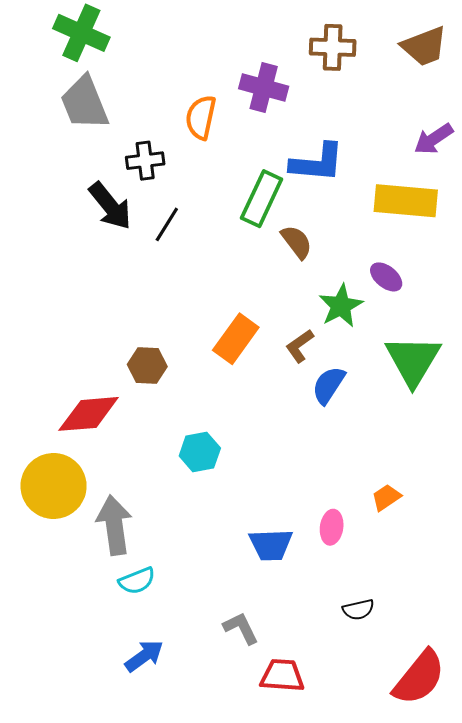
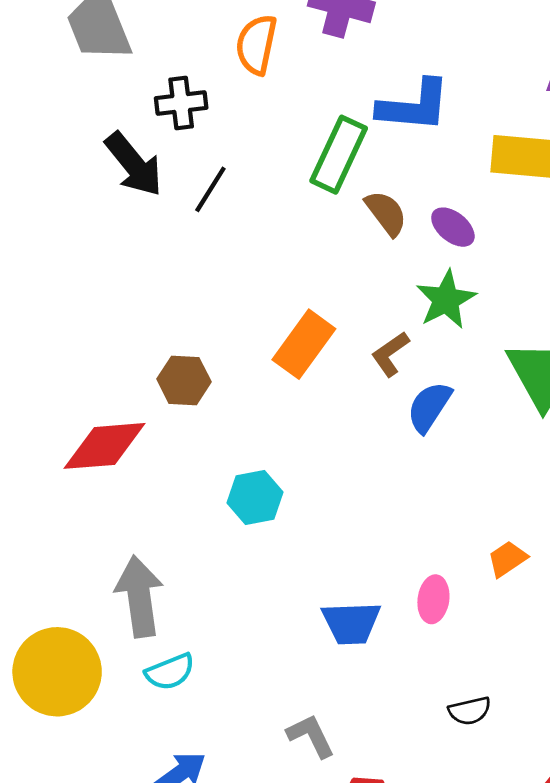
purple ellipse: (386, 277) -> (453, 227), moved
yellow circle: (54, 486) -> (57, 672), moved

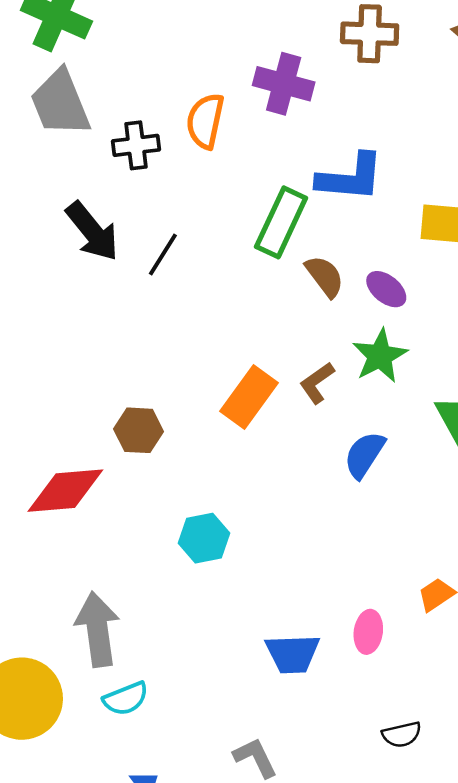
black cross: (181, 103) -> (136, 145), moved
brown L-shape: (390, 354) -> (317, 383), moved

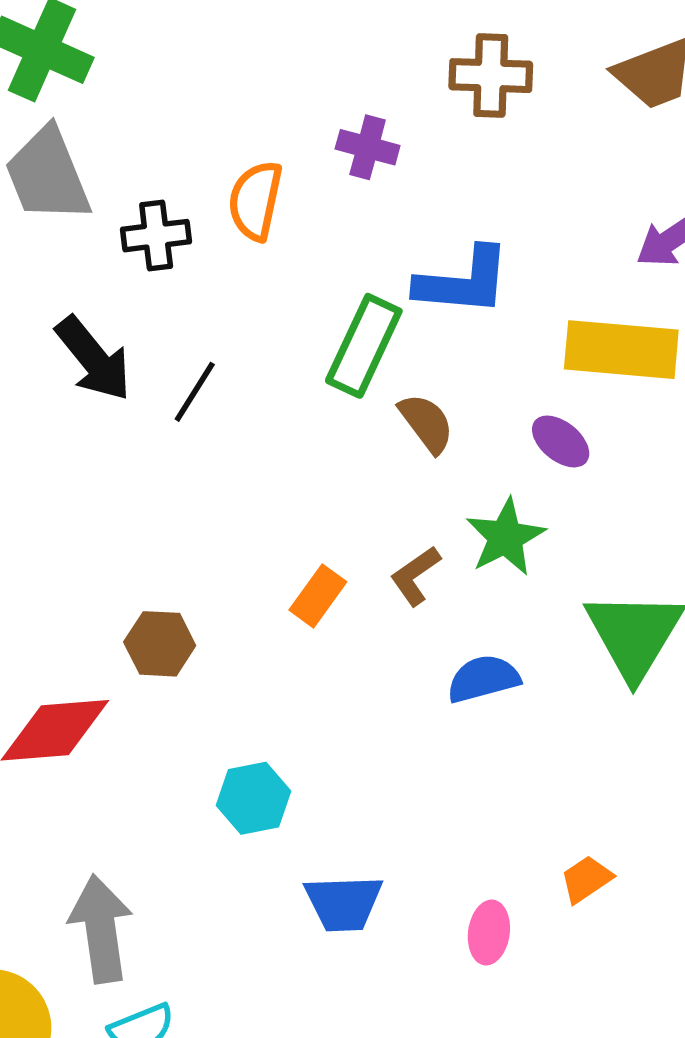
purple cross: (284, 84) -> (368, 147), size x0.7
purple ellipse: (386, 289) -> (561, 441), moved
orange rectangle: (249, 397) -> (318, 596), size x0.7
blue semicircle: (364, 455) -> (483, 679), turned 42
blue trapezoid: (293, 654) -> (344, 903), moved

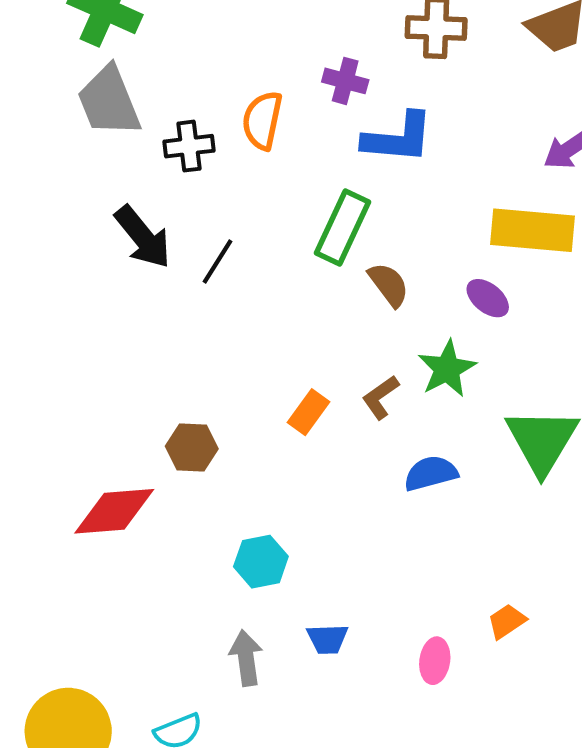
blue L-shape: (463, 281) -> (398, 138), moved
blue trapezoid: (344, 903) -> (327, 639), size x0.7
gray arrow: (101, 929) -> (246, 658), moved, size x0.7

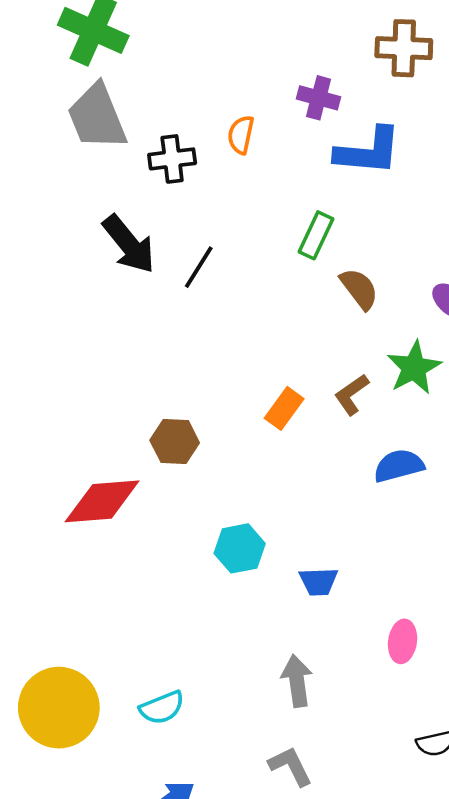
orange semicircle: (262, 120) -> (241, 135), size x0.7
green rectangle: (342, 228) -> (316, 235), size x0.7
blue trapezoid: (327, 639) -> (319, 582), moved
gray arrow: (246, 658) -> (297, 681), moved

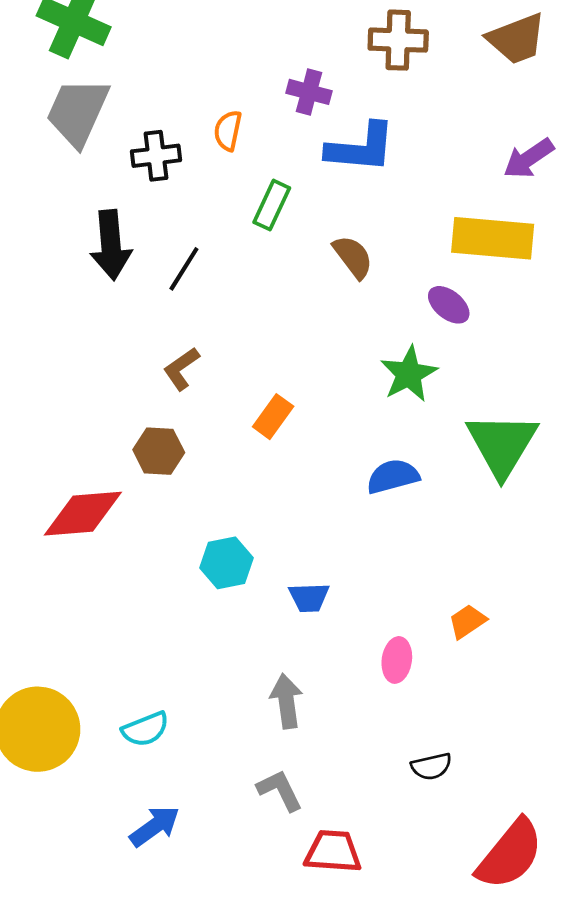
gray trapezoid: (97, 117) -> (78, 112), turned 46
green rectangle: (316, 235) -> (272, 205), moved
black arrow: (129, 244) -> (111, 245), turned 34
brown semicircle: (359, 289) -> (353, 257), moved
brown L-shape: (352, 394) -> (181, 369), moved

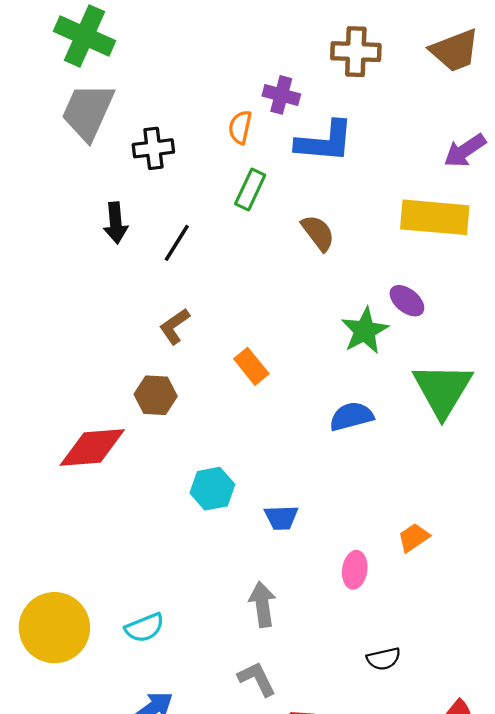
orange semicircle: (228, 131) -> (240, 127), moved
black arrow: (111, 245) -> (116, 223), size x0.7
purple ellipse: (449, 305) -> (407, 301), moved
orange rectangle: (273, 417) -> (251, 366), turned -75

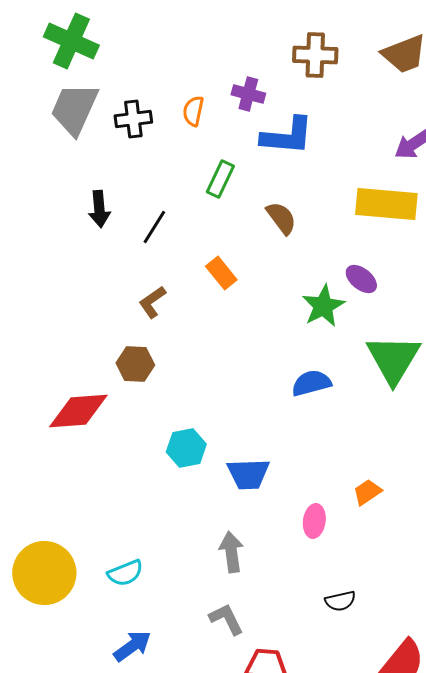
orange semicircle: (240, 127) -> (193, 111), moved
black cross: (153, 148) -> (133, 119), moved
orange rectangle: (251, 366) -> (221, 273), moved
blue trapezoid: (281, 518) -> (248, 474), size x1.4

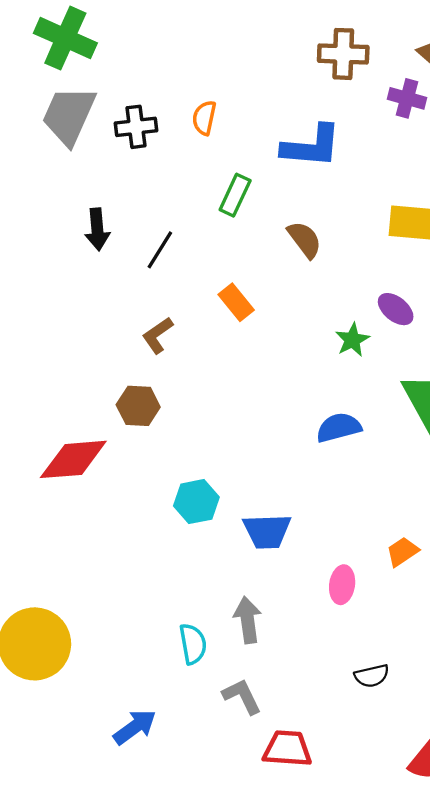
purple cross: (248, 94) -> (407, 98), moved
green star: (323, 306) -> (352, 340), size x0.7
cyan semicircle: (125, 573) -> (193, 644), moved, turned -78

